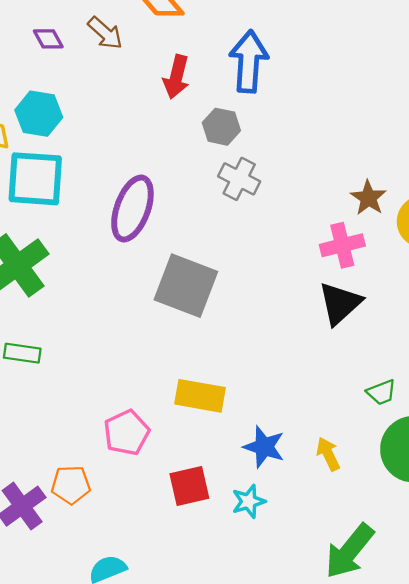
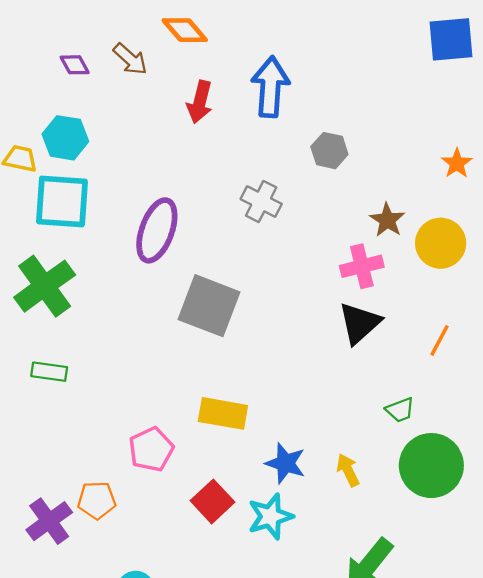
gray hexagon: (221, 127) -> (329, 151), moved
red square: (189, 486) -> (212, 501), turned -30
cyan star: (249, 501) -> (270, 516), size x1.4

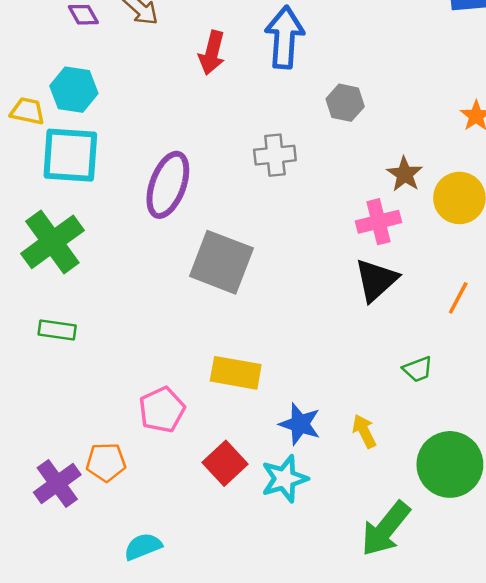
gray cross: (261, 201) -> (275, 155), turned -33
green circle: (431, 466) -> (450, 464), moved

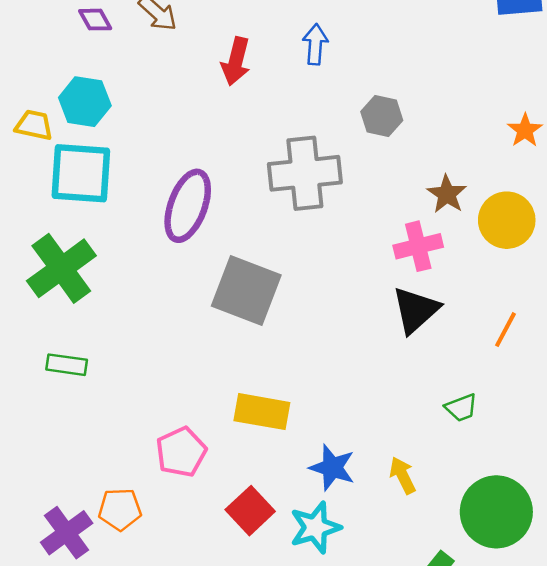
blue arrow: (284, 37) -> (315, 44), size x0.6
gray cross: (275, 155) -> (305, 173), size x1.6

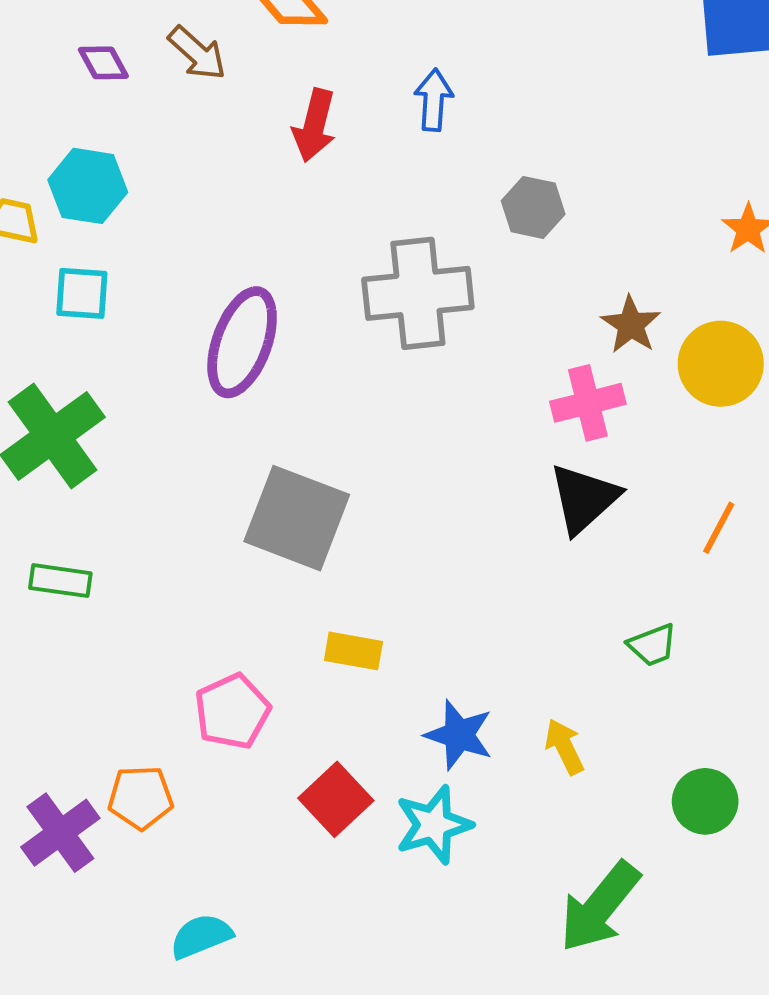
cyan square: (81, 173) -> (82, 293), size x0.6
gray square: (246, 290) -> (297, 518), moved
yellow rectangle: (262, 412) -> (353, 651), size x0.7
green circle: (496, 512) -> (705, 801), size x0.6

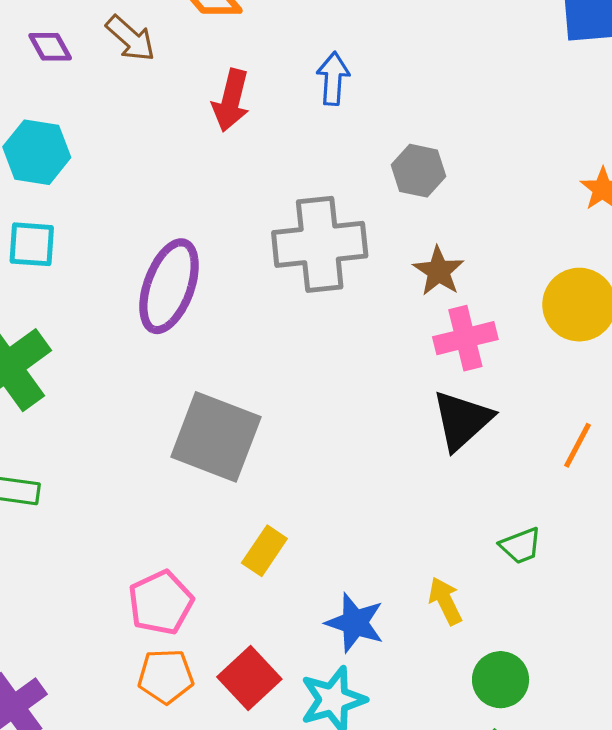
brown star: (631, 325) -> (439, 271), moved
yellow rectangle: (353, 651) -> (264, 551), turned -66
yellow arrow: (564, 747) -> (445, 601), moved
orange pentagon: (140, 797) -> (166, 676), moved
green circle: (705, 801) -> (501, 680), moved

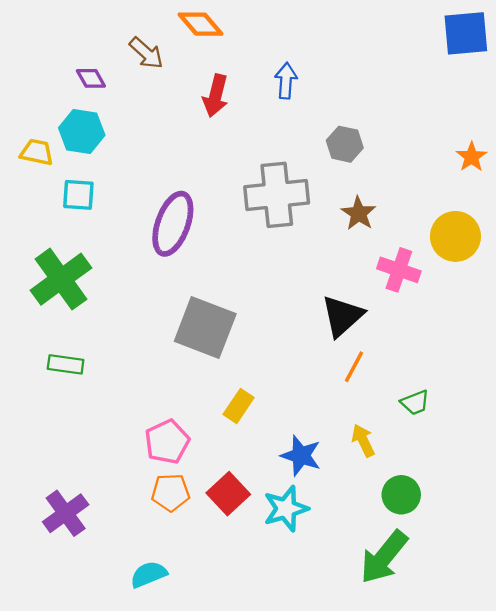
purple diamond: (50, 47) -> (91, 78), moved
pink cross: (465, 338) -> (399, 270), moved, turned 33
black triangle: (462, 420) -> (342, 316), moved
orange line: (578, 445) -> (354, 367), moved

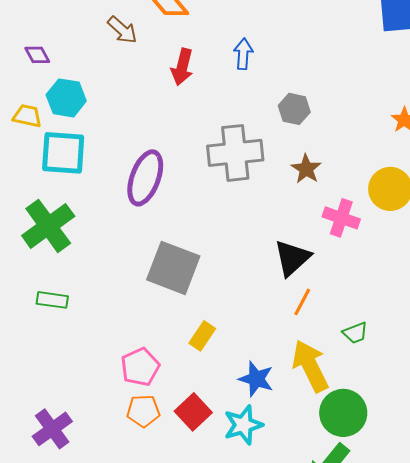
purple diamond: (91, 78) -> (37, 55), moved
cyan square: (78, 195) -> (63, 153), size x1.6
yellow arrow: (363, 441) -> (310, 366), size x1.8
green circle: (401, 495) -> (343, 413), size x1.4

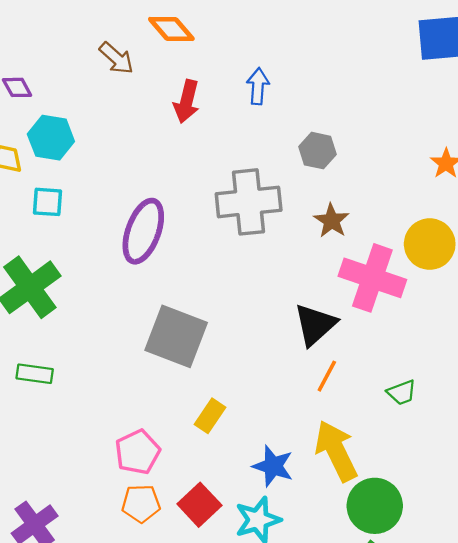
cyan square: (63, 153) -> (47, 202), size x0.6
pink cross: (341, 218) -> (372, 278), size x1.5
green trapezoid: (355, 333) -> (402, 392), moved

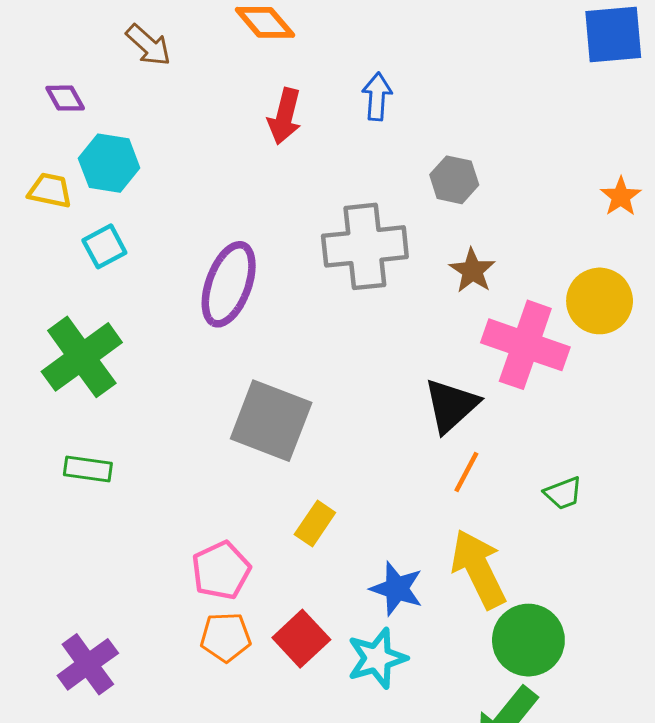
brown arrow: (116, 58) -> (148, 45), moved
cyan square: (47, 202) -> (104, 246), turned -32

